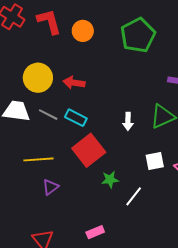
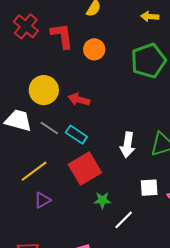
white arrow: (128, 121) -> (128, 145), size x1.4
yellow line: (38, 159) -> (34, 171), turned -40

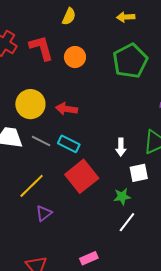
white arrow: (128, 145) -> (121, 147), size x0.7
white square: (149, 188) -> (139, 173), moved
green star: (102, 200) -> (122, 197), moved

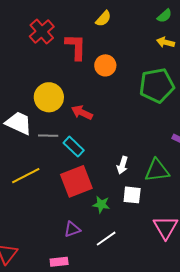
yellow semicircle: (69, 16) -> (103, 19), moved
gray line: (41, 141) -> (48, 136), turned -42
green star: (122, 197) -> (101, 204), moved
purple triangle: (44, 213) -> (72, 229), moved

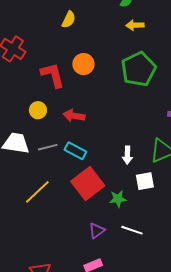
red L-shape: (76, 47) -> (53, 75), moved
yellow circle: (49, 97) -> (38, 110), size x0.6
white line: (106, 239) -> (132, 230), turned 70

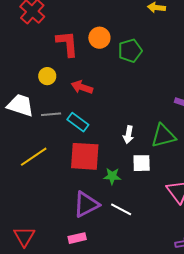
green pentagon: (139, 69) -> (130, 51), moved, size x0.7
red square: (88, 183) -> (85, 156), turned 32
purple triangle: (97, 231) -> (86, 204), size x1.6

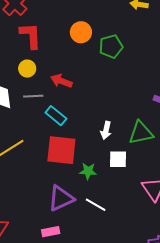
red L-shape: (67, 44) -> (31, 36), moved
gray line: (51, 114) -> (33, 96), moved

